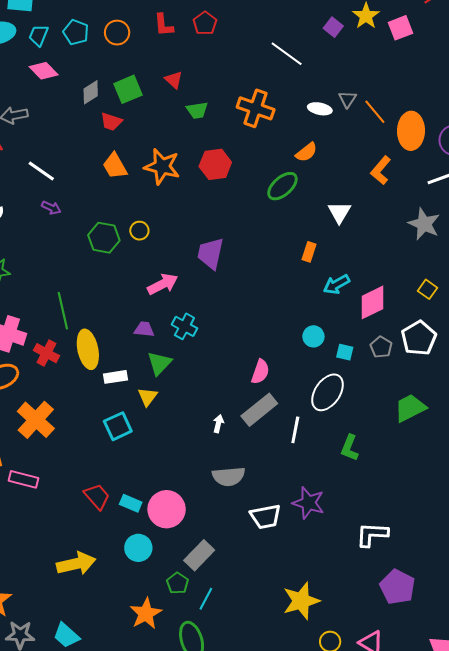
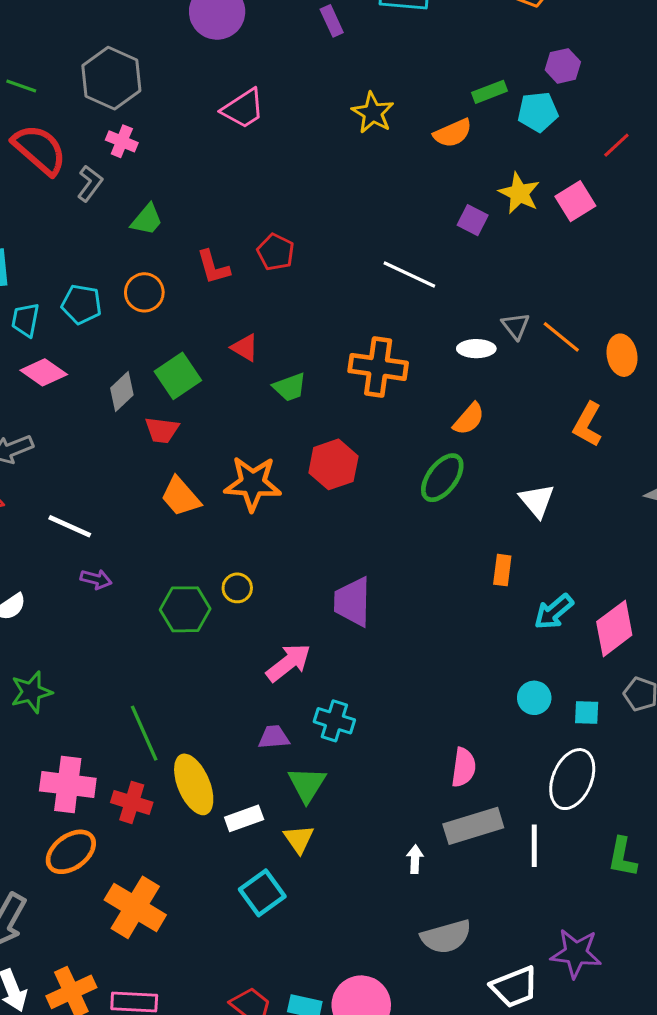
orange ellipse: (411, 131) -> (622, 355), size x0.7
gray rectangle: (259, 410) -> (473, 826), turned 33

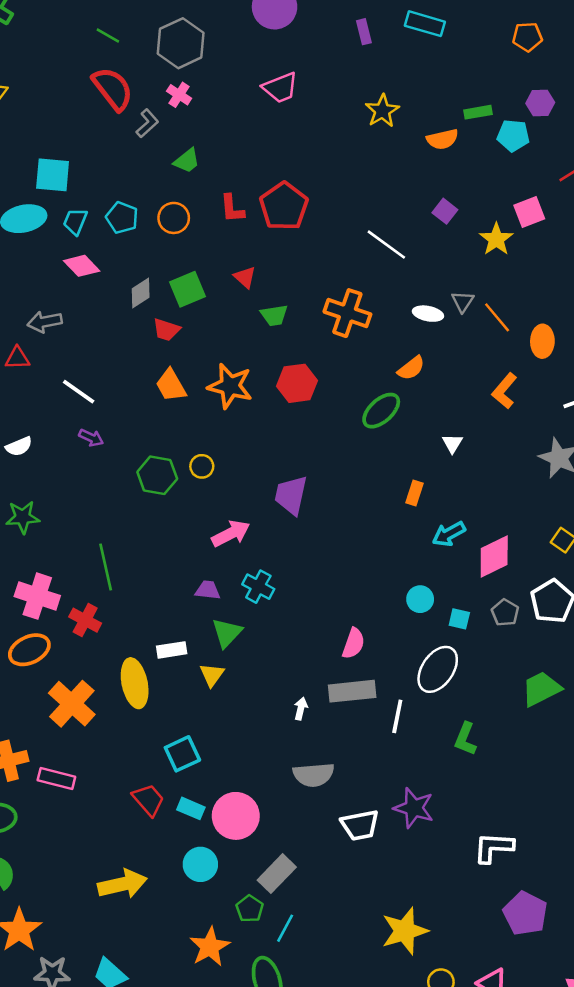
yellow star: (519, 193) -> (496, 239), moved
red pentagon: (276, 252) -> (284, 206), size x1.6
white triangle: (537, 501) -> (452, 443), size x0.7
yellow ellipse: (194, 784) -> (135, 683), moved
cyan square: (262, 893) -> (182, 754), moved

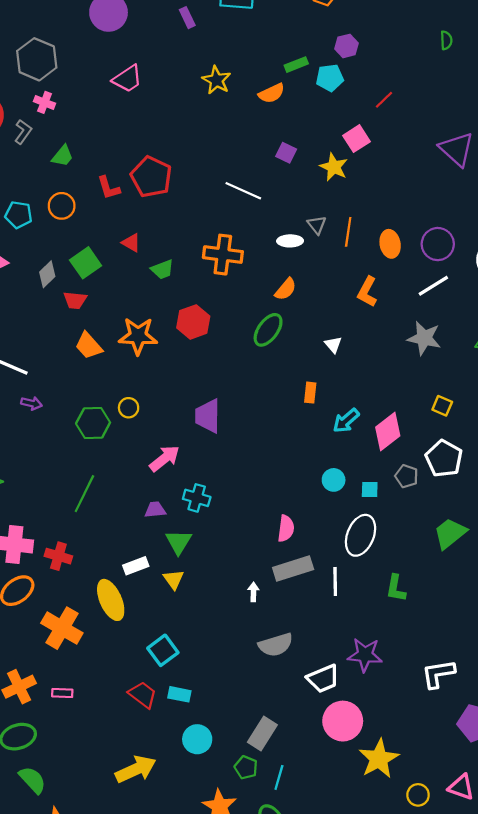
orange line: (497, 317) -> (348, 232), turned 60
green line: (106, 567) -> (84, 494), moved, turned 51
pink rectangle: (56, 778) -> (62, 693), size x0.7
pink circle: (236, 816) -> (343, 721), moved

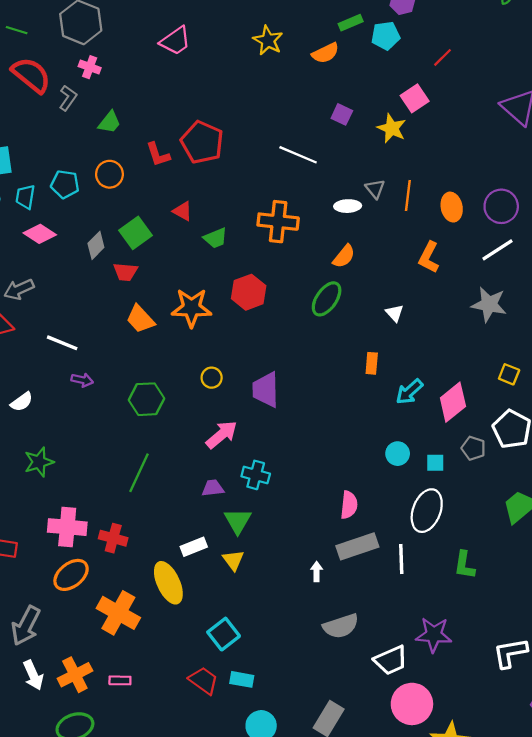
yellow circle: (129, 408) -> (212, 378), moved

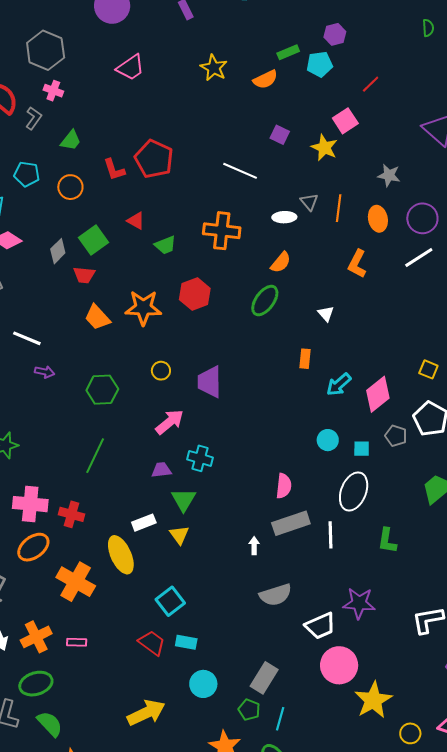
cyan pentagon: (65, 184) -> (27, 174), moved
gray star: (489, 304) -> (389, 175), moved, size x0.7

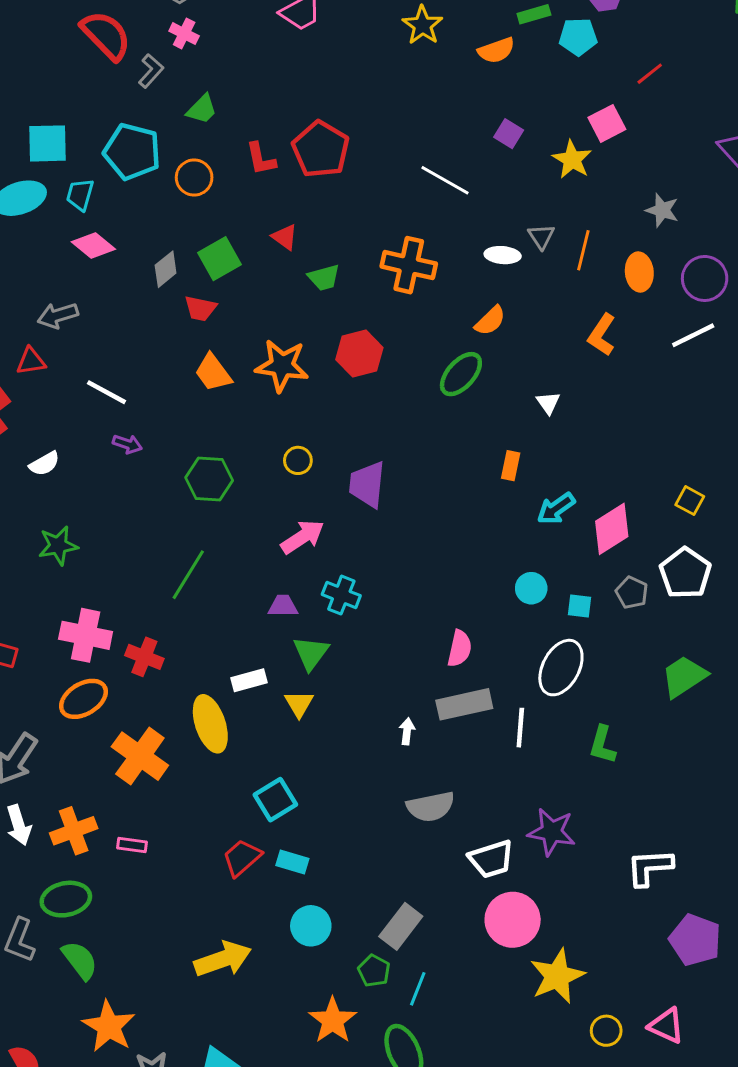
cyan pentagon: (27, 174) -> (132, 152), size x1.5
red trapezoid: (152, 643) -> (242, 858), turned -84

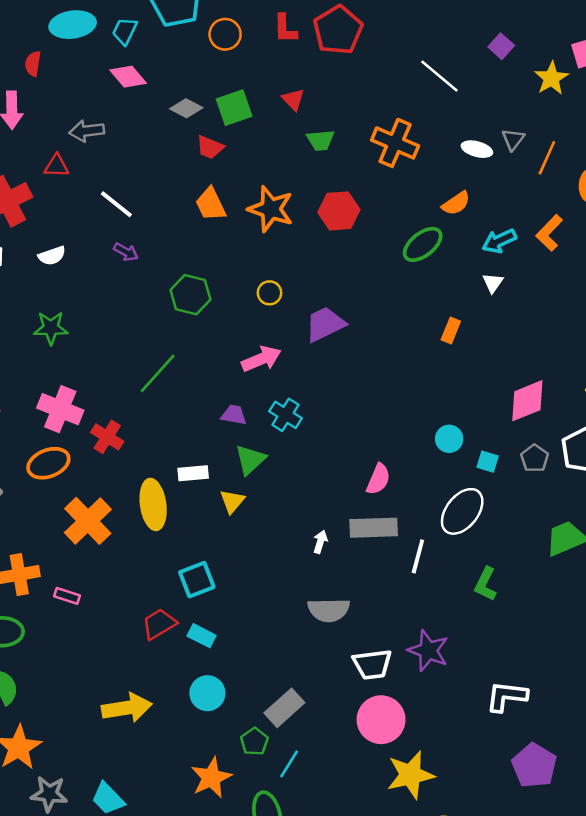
gray diamond: (166, 269) -> (186, 108), turned 56
purple trapezoid: (367, 484) -> (325, 324), turned 48
cyan arrow: (556, 509) -> (499, 241), moved

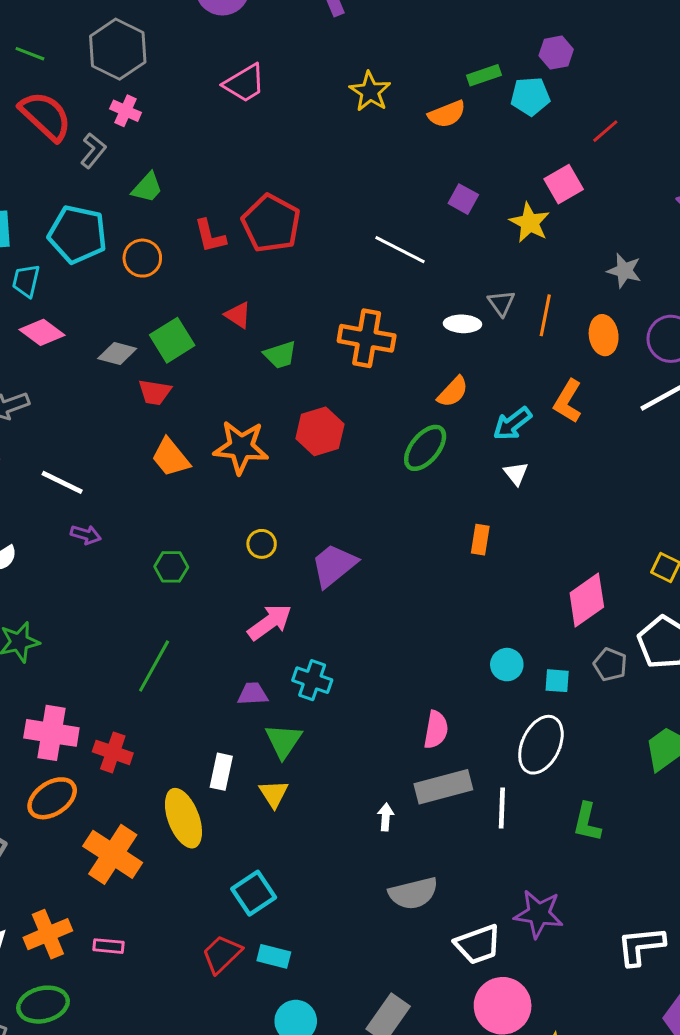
green hexagon: (190, 295) -> (171, 567), size x0.7
white rectangle: (193, 473) -> (221, 772), turned -60

